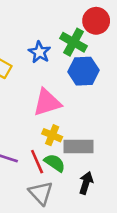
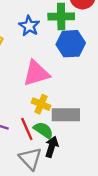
green cross: (73, 42) -> (61, 16), turned -30
black arrow: (86, 183) -> (52, 147), moved

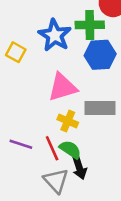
blue star: (29, 26) -> (55, 35), size x1.4
gray rectangle: (66, 115) -> (100, 108), moved
black arrow: (52, 147) -> (79, 168), turned 144

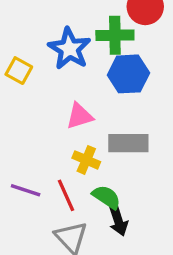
pink triangle: (62, 87) -> (80, 116), size x0.7
green semicircle: (70, 150) -> (106, 197), moved
black arrow: (79, 168) -> (118, 221), moved

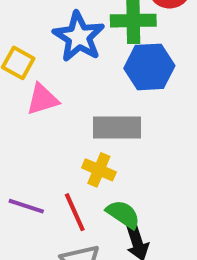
pink triangle: (80, 116) -> (42, 99), moved
gray rectangle: (128, 143) -> (117, 127), moved

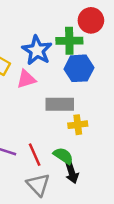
pink triangle: (42, 99) -> (26, 79), moved
yellow cross: (99, 170) -> (78, 125), moved, turned -30

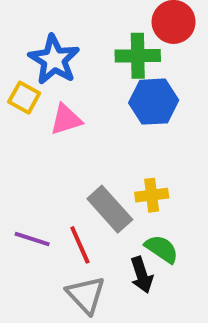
blue star: (37, 50) -> (54, 60), moved
gray rectangle: (60, 104) -> (110, 209), moved, turned 48
green semicircle: (63, 156) -> (162, 249), moved

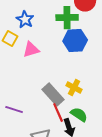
blue star: (54, 60) -> (25, 20), size x0.7
yellow cross: (152, 195) -> (74, 88), turned 35
red line: (80, 245) -> (58, 113), moved

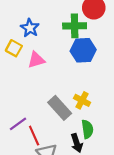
purple line: (14, 110) -> (18, 124), turned -54
red line: (58, 113) -> (34, 136), moved
green semicircle: (79, 115) -> (87, 129), turned 48

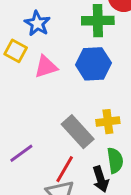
blue hexagon: (83, 50) -> (93, 64), moved
yellow cross: (82, 100) -> (108, 122), turned -35
red line: (34, 136) -> (65, 169), moved, turned 54

